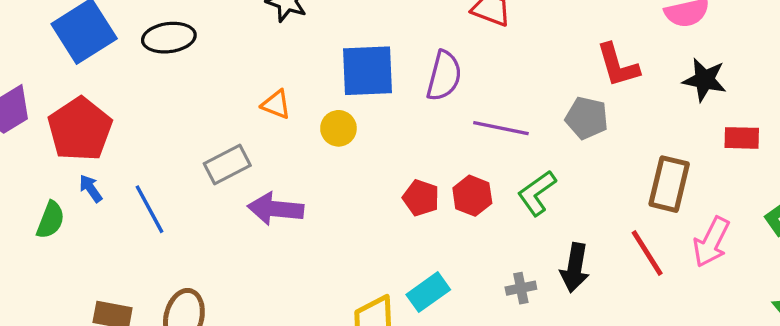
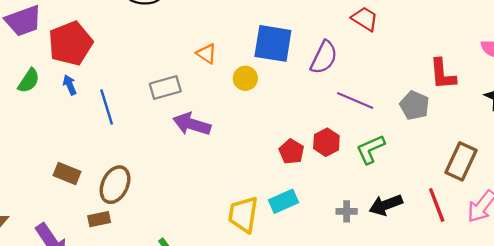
red pentagon: (421, 198) -> (291, 152), moved
green semicircle: (51, 220) -> (29, 81), moved
black arrow: (575, 268) -> (386, 205), turned 48

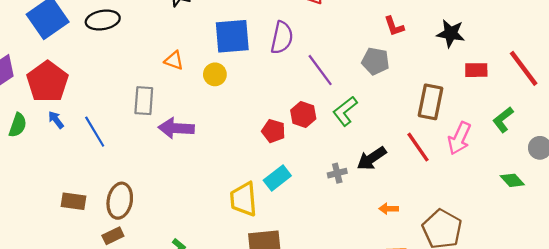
red L-shape: (443, 74) -> (394, 26), size x0.7
gray rectangle: (165, 87) -> (144, 101), turned -56
purple line: (355, 101) -> (320, 70), turned 44

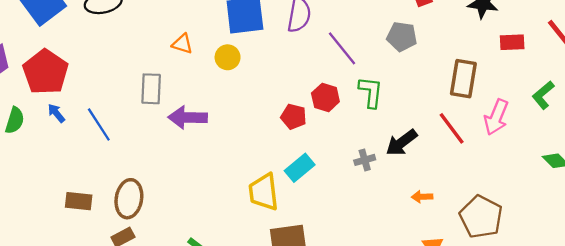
green L-shape: (345, 111) -> (371, 92), turned 136

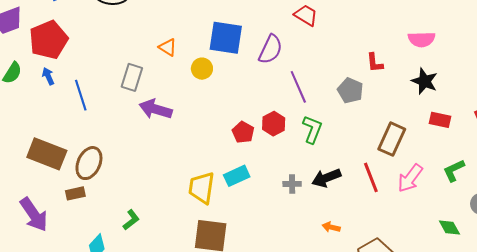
brown rectangle: (79, 201) -> (47, 154), size x1.6

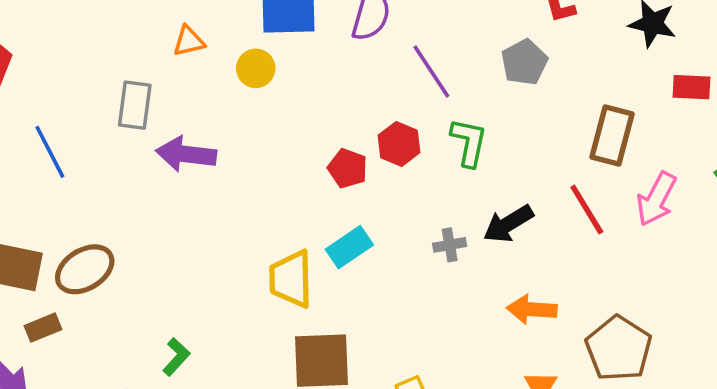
orange triangle: (168, 47) -> (189, 41), turned -36
gray pentagon: (350, 90) -> (524, 62), turned 30
brown ellipse: (89, 163) -> (85, 269), turned 44
brown rectangle: (75, 193) -> (43, 328), moved
orange arrow: (331, 227) -> (532, 309), size x1.5

